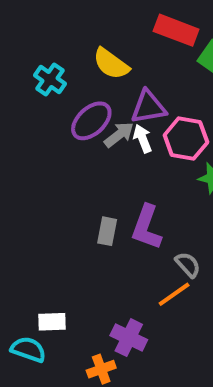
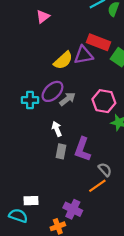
yellow semicircle: (111, 64) -> (63, 60), turned -78
cyan cross: (50, 79) -> (30, 100), moved, turned -35
purple triangle: (148, 107) -> (84, 55), moved
white arrow: (143, 139) -> (57, 129), moved

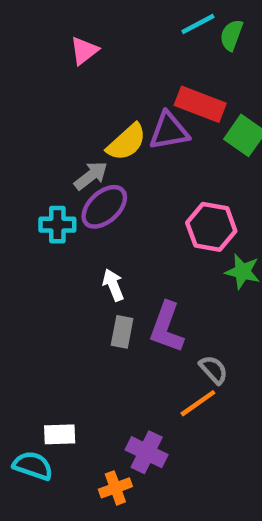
gray arrow: (67, 99) -> (91, 176), moved

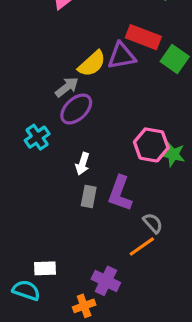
cyan cross: (57, 225) -> (37, 137), moved, turned -35
pink hexagon: (211, 227) -> (151, 145), moved
white arrow: (113, 285) -> (82, 164), turned -140

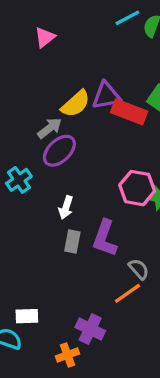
red rectangle: (143, 37) -> (129, 112), moved

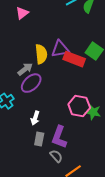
yellow semicircle: (76, 104) -> (41, 54), turned -54
gray semicircle: (139, 269) -> (56, 156), moved

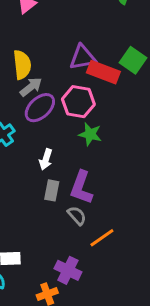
yellow semicircle: (41, 54) -> (22, 65), moved
pink hexagon: (79, 106) -> (78, 102), moved
green star: (93, 112) -> (90, 134), moved

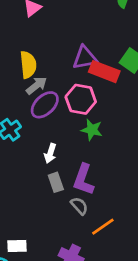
gray rectangle: (52, 190) -> (56, 182), turned -30

